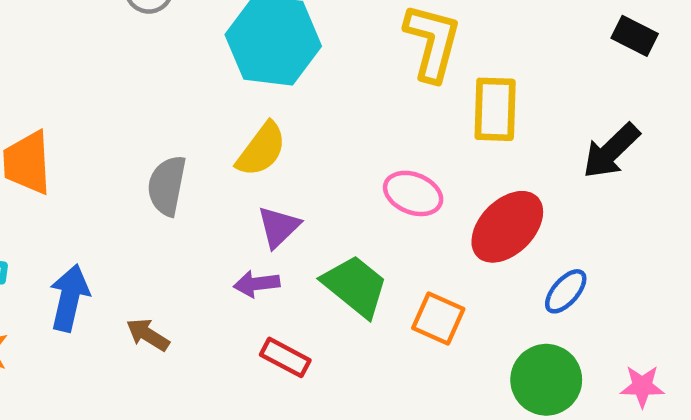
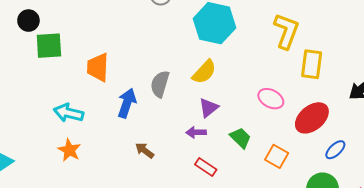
green trapezoid: (355, 286) -> (241, 138), size x0.7
blue arrow: (69, 298) -> (127, 103), moved

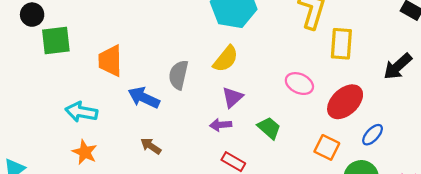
blue arrow: (127, 103) -> (144, 98), turned -80
brown arrow: (145, 150) -> (151, 146), moved
orange square: (277, 156) -> (327, 147), moved

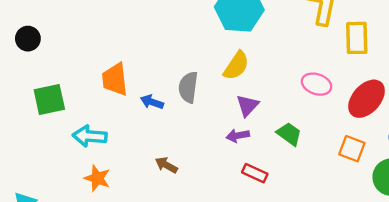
green square: (56, 40) -> (49, 99), moved
blue arrow: (144, 98) -> (152, 102), moved, size x0.7

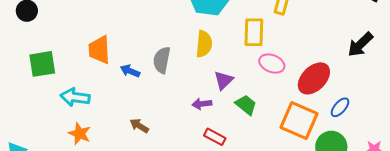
yellow rectangle: (357, 38) -> (254, 32), moved
yellow semicircle: (236, 66) -> (204, 44), turned -32
purple triangle: (247, 105) -> (224, 80), moved
orange square: (352, 149) -> (299, 121), size x1.6

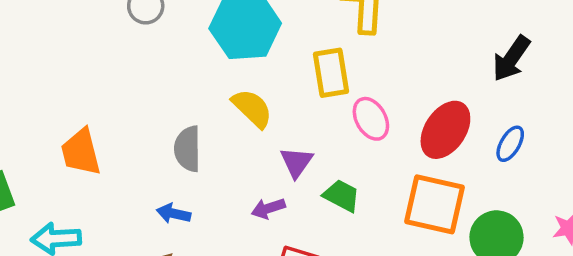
yellow semicircle: (204, 44) -> (252, 108), turned -40
pink ellipse: (272, 64) -> (371, 119), turned 50
blue arrow: (130, 71) -> (174, 214), moved
blue ellipse: (340, 107) -> (510, 144), moved

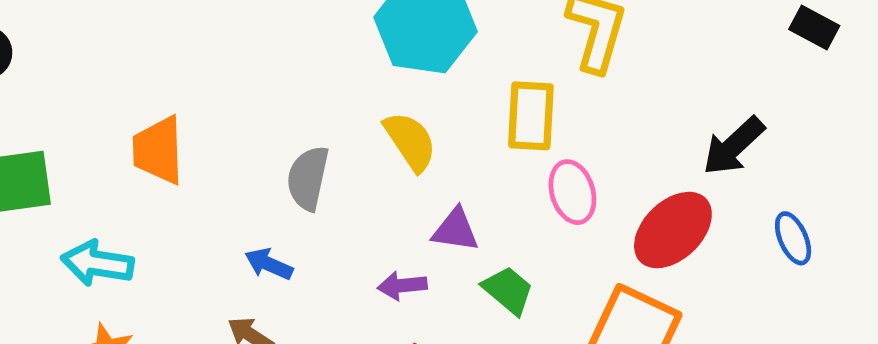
black arrow: (511, 59) -> (734, 146), moved
blue ellipse: (510, 144) -> (793, 238), moved, turned -66
purple triangle: (296, 162) -> (456, 230), turned 51

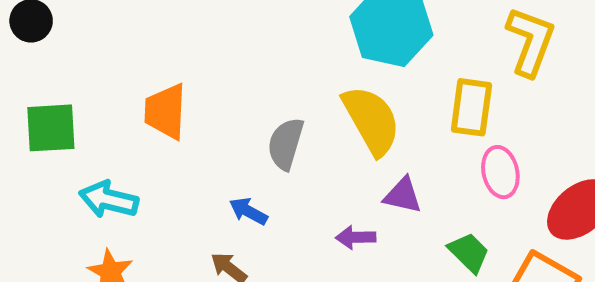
yellow semicircle: (410, 141) -> (371, 120), size x1.4
green trapezoid: (508, 290) -> (469, 253), moved

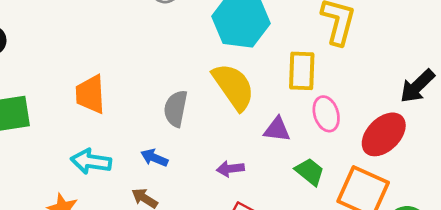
purple triangle: (403, 195) -> (277, 130), moved
cyan arrow: (109, 200) -> (91, 161), moved

